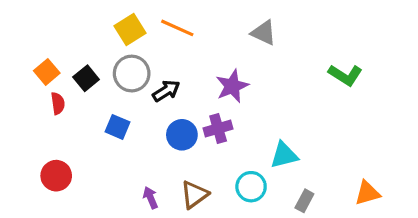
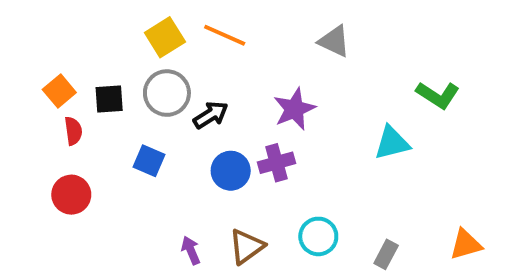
black square: (86, 78) -> (109, 99), turned 35
cyan triangle: (284, 155) -> (392, 143), moved
red circle: (56, 176) -> (71, 195), moved

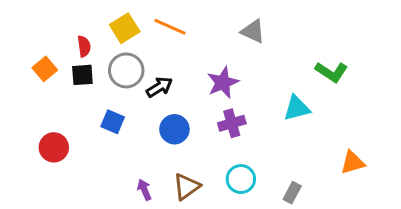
red semicircle: (73, 131) -> (84, 46), moved
purple cross: (276, 163) -> (232, 123), moved
orange triangle: (466, 244) -> (353, 162), moved

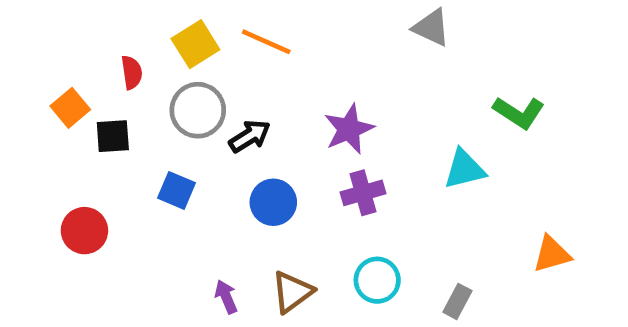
gray triangle: (253, 31) -> (431, 28), moved
black square: (82, 75) -> (113, 136), moved

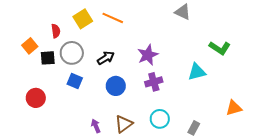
gray circle: (198, 110) -> (72, 53), moved

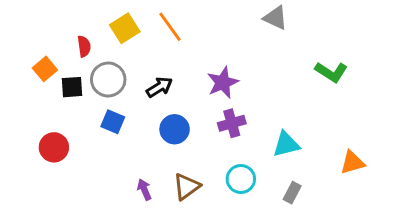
orange line: (113, 18) -> (170, 27), turned 30
cyan triangle: (197, 72) -> (286, 144), moved

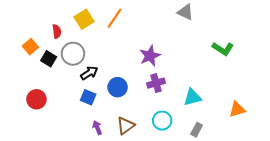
orange line: (170, 27) -> (114, 18), turned 70
black square: (72, 87) -> (49, 59), turned 35
black arrow: (159, 87) -> (89, 73), moved
blue square: (113, 122) -> (88, 97), moved

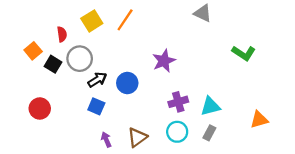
purple cross: (156, 83) -> (178, 102), moved
blue circle: (118, 87) -> (127, 83), moved
gray rectangle: (197, 130) -> (209, 133), moved

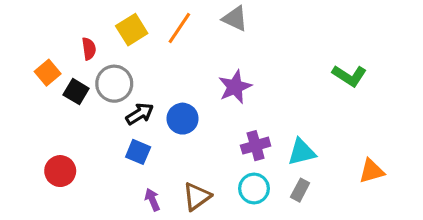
gray triangle: (203, 13) -> (235, 19), moved
red circle: (40, 108) -> (60, 171), moved

